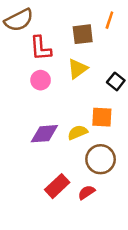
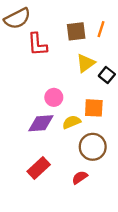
orange line: (109, 20) -> (101, 29), moved
yellow triangle: (78, 69) -> (86, 63), moved
pink circle: (41, 80) -> (54, 97), moved
red rectangle: (57, 186) -> (39, 168), moved

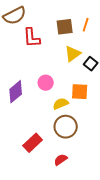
purple diamond: (41, 123) -> (16, 92), moved, turned -35
brown circle: (93, 147) -> (66, 127), moved
red semicircle: (80, 177) -> (61, 160), moved

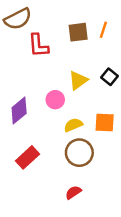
yellow triangle: (73, 54) -> (78, 80), moved
orange square: (80, 92) -> (105, 123), moved
red rectangle: (33, 143) -> (28, 157), moved

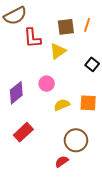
yellow triangle: (78, 80) -> (58, 51), moved
brown circle: (79, 153) -> (76, 140), moved

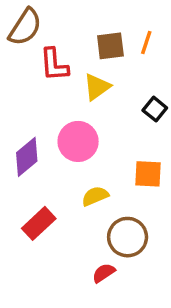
brown semicircle: (15, 16) -> (25, 27), turned -30
pink circle: (47, 84) -> (78, 141), size x1.5
yellow semicircle: (62, 105) -> (95, 196), moved

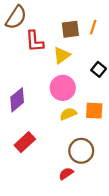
pink circle: (78, 141) -> (63, 88), moved
yellow semicircle: (95, 196) -> (68, 114), moved

